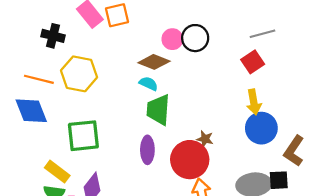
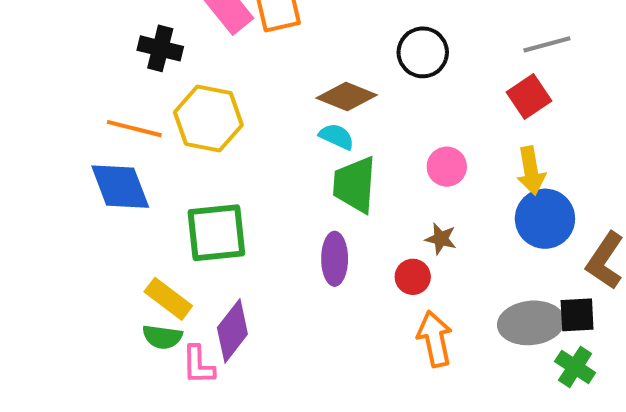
pink circle: (172, 39) -> (447, 167), moved
red circle: (190, 160) -> (413, 277), size x0.5

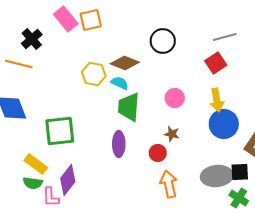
black cross: (160, 48) -> (32, 39), turned 35
yellow hexagon: (208, 119) -> (94, 74), moved, size x0.7
orange line: (134, 129) -> (19, 64), moved

